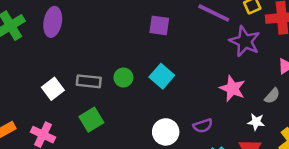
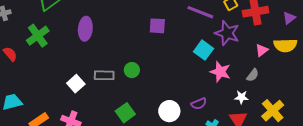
purple ellipse: (53, 22) -> (85, 29), moved
cyan square: (162, 76) -> (203, 50), moved
green square: (91, 120) -> (125, 113), moved

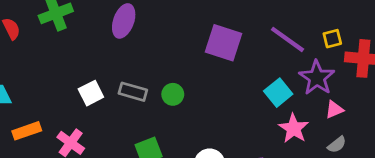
purple square: (157, 26) -> (224, 43), size x1.5
pink triangle: (262, 50) -> (334, 110), moved

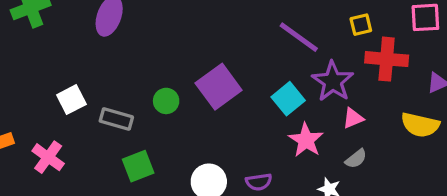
yellow square: (332, 39) -> (361, 25), moved
purple square: (224, 43) -> (219, 87), moved, turned 36
gray rectangle: (133, 92) -> (116, 119), moved

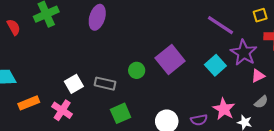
white square: (71, 100) -> (74, 84), moved
pink star: (306, 140) -> (224, 109), moved

